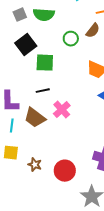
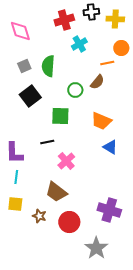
green semicircle: (44, 15) -> (48, 66), turned 90
green square: (45, 63) -> (60, 116), moved
brown trapezoid: (35, 118) -> (56, 192), moved

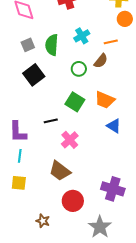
cyan cross: (79, 44) -> (82, 36), moved
orange circle: (121, 48) -> (125, 19), moved
green square: (60, 116) -> (75, 102), moved, turned 30
brown star: (39, 216) -> (43, 221), moved

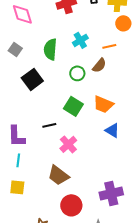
gray square: (28, 45) -> (15, 49), moved, turned -32
purple cross: (113, 189) -> (111, 193), turned -30

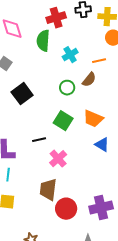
green semicircle: (50, 49) -> (43, 41), moved
brown trapezoid: (58, 175) -> (48, 190), turned 60
red circle: (71, 205) -> (66, 209), moved

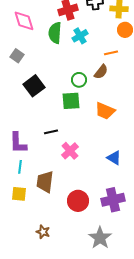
cyan cross: (70, 55) -> (80, 36), moved
green square: (63, 121) -> (71, 101), moved, turned -36
blue triangle: (102, 145) -> (114, 158), moved
brown trapezoid: (48, 190) -> (45, 182), moved

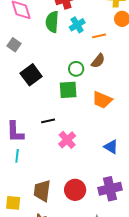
orange line: (111, 53) -> (99, 36), moved
brown trapezoid: (45, 182) -> (42, 191), moved
yellow square: (19, 194) -> (13, 203), moved

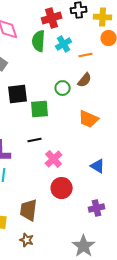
black square: (31, 75) -> (18, 94), turned 30
green square: (68, 90) -> (40, 109), moved
purple cross: (110, 189) -> (97, 208), size x0.7
red circle: (75, 190) -> (62, 188), moved

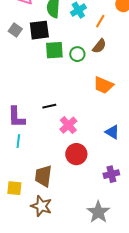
orange line: (86, 55) -> (100, 21), turned -48
black square: (18, 94) -> (39, 30), moved
green square: (40, 109) -> (54, 50), moved
brown star: (27, 240) -> (41, 206), size x1.5

